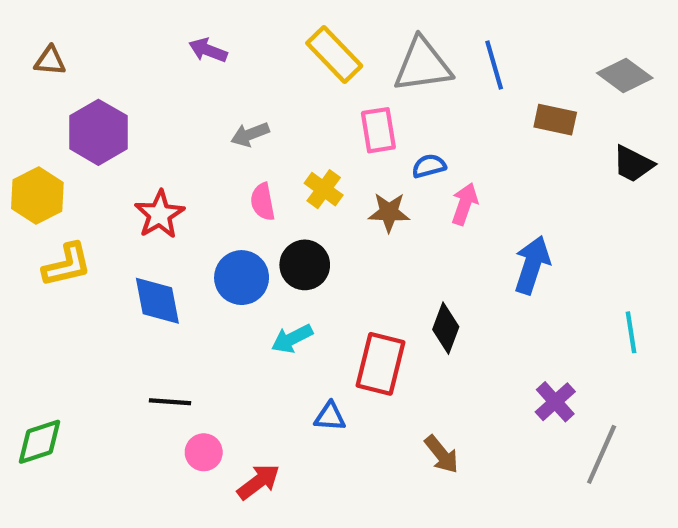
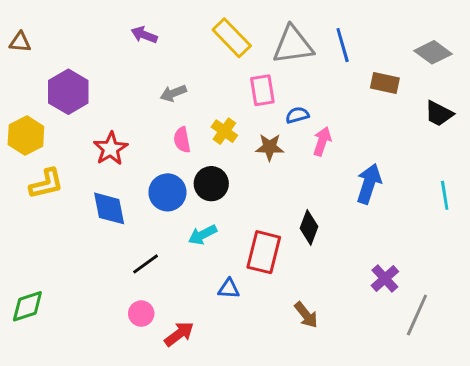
brown triangle: (50, 61) -> (20, 42), moved
cyan line: (631, 332) -> (445, 195), moved
black line: (170, 402) -> (146, 264), moved, turned -40

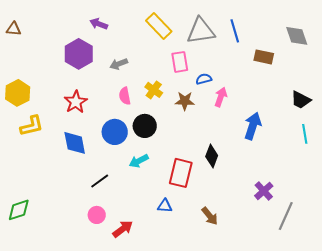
gray diamond: (433, 52) -> (297, 36), turned 35
purple hexagon: (68, 92) -> (79, 54), moved
black trapezoid: (439, 114) -> (301, 100), moved
blue triangle: (229, 289) -> (165, 206), moved

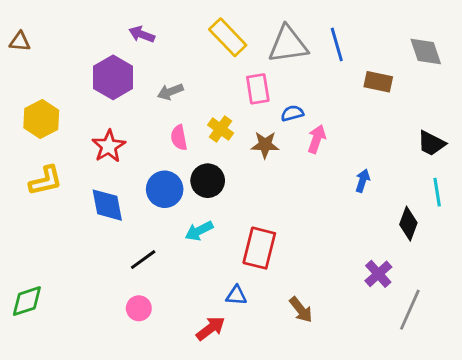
yellow hexagon: (18, 93) -> (41, 119), moved
blue arrow: (253, 126) -> (363, 181), size x0.6
black diamond: (212, 156) -> (408, 224), moved
red arrow: (123, 229) -> (211, 328), moved

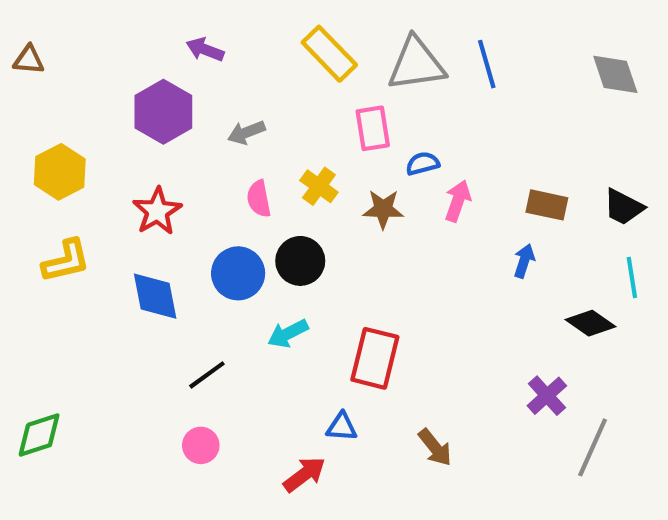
brown rectangle: (378, 82) -> (547, 205), moved
black diamond: (408, 224) -> (590, 323), turned -76

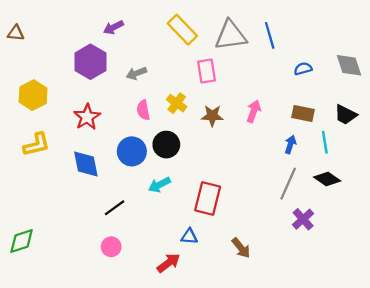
purple arrow: (205, 50) -> (113, 27), turned -48
gray diamond: (615, 74) -> (349, 65), moved
blue semicircle: (423, 164) -> (303, 69), moved
cyan line: (632, 278) -> (325, 142), moved
gray line: (593, 447) -> (288, 184), moved

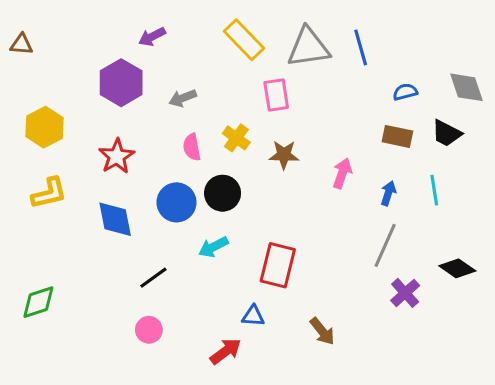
pink arrow: (254, 111) -> (342, 173), moved
brown rectangle: (303, 113) -> (397, 136), moved
black trapezoid: (346, 115) -> (447, 133), moved
black diamond: (327, 179) -> (457, 268), moved
green diamond: (22, 241) -> (38, 302), moved

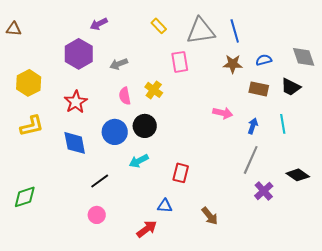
yellow rectangle: (244, 40) -> (159, 26), size x0.6
brown star: (284, 155) -> (233, 64), moved
pink arrow: (342, 173) -> (223, 113), turned 84
red rectangle: (278, 265) -> (181, 173), size x0.7

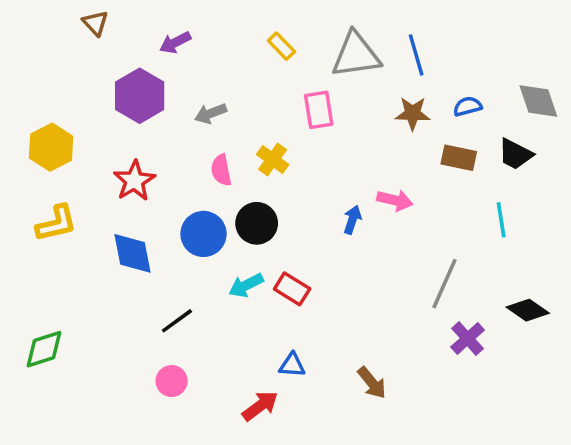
brown triangle: (14, 29) -> (95, 23), moved, turned 42
blue arrow: (253, 126) -> (352, 220), moved
red rectangle: (181, 173) -> (292, 289), moved, turned -72

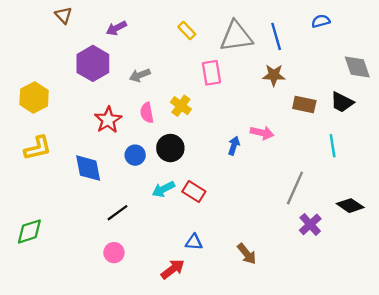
blue semicircle: (468, 106) -> (321, 21), moved
red star: (134, 181) -> (108, 120), moved
blue circle: (203, 234) -> (135, 155), size x0.7

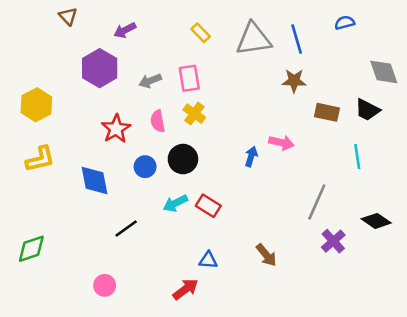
pink rectangle: (211, 73) -> (189, 78), moved
pink circle: (114, 253) -> (105, 285), moved
brown arrow: (247, 254) -> (266, 255), moved

